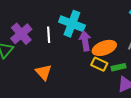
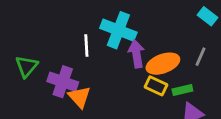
purple cross: (21, 34) -> (63, 82), moved, turned -30

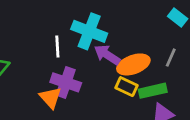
purple arrow: (136, 54) -> (107, 55), turned -48
purple cross: (63, 82) -> (66, 82), moved
green rectangle: (182, 90) -> (153, 91), size x1.4

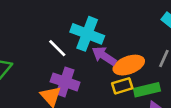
white line: (57, 47) -> (57, 48), turned -42
yellow rectangle: (126, 87) -> (122, 86), turned -42

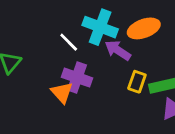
orange ellipse: (129, 65) -> (144, 28), moved
yellow rectangle: (122, 86) -> (137, 82), turned -54

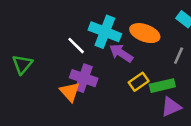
orange ellipse: (144, 28) -> (145, 33), turned 40
yellow rectangle: (137, 82) -> (139, 82), turned 36

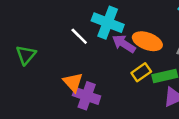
orange ellipse: (145, 33) -> (147, 41), moved
purple cross: (84, 78) -> (87, 96), moved

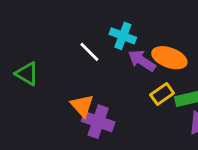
cyan cross: (108, 23) -> (123, 36), size x0.7
green triangle: (26, 55) -> (27, 74), turned -40

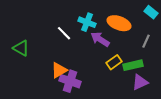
orange ellipse: (169, 58) -> (119, 23), moved
orange triangle: (82, 106) -> (59, 70), turned 42

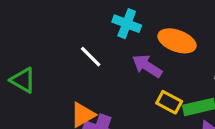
cyan cross: (87, 22) -> (127, 24), moved
yellow rectangle: (114, 62) -> (169, 102), turned 63

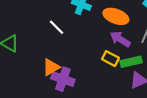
purple arrow: (147, 66) -> (120, 39), moved

